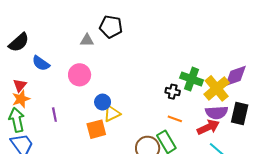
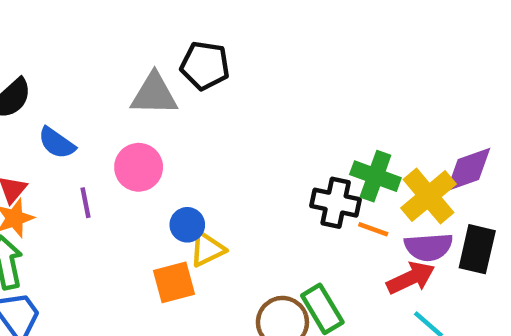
gray triangle: (87, 40) -> (154, 94), size x1.6
black cross: (173, 92) -> (336, 203), size x1.5
purple line: (54, 115) -> (85, 203), moved
orange line: (175, 119) -> (373, 229), moved

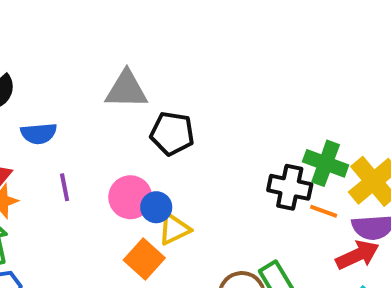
black pentagon: (205, 65) -> (172, 133), moved
blue semicircle: (57, 143) -> (39, 133), turned -40
pink circle: (139, 167) -> (130, 197), moved
orange square: (174, 282) -> (144, 259), turned -33

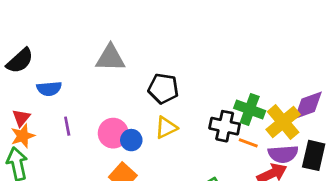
black pentagon: (172, 133) -> (163, 89), moved
yellow triangle: (174, 229) -> (166, 128), moved

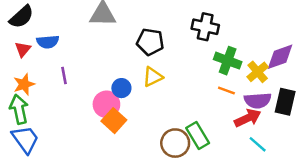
red triangle: (21, 118) -> (23, 49), moved
yellow cross: (283, 122) -> (258, 72), size x0.7
black cross: (225, 126) -> (205, 27), moved
pink circle: (113, 133) -> (106, 104), moved

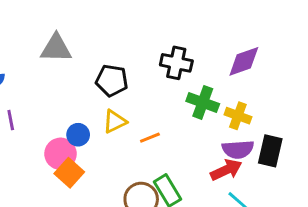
purple diamond: (280, 57) -> (244, 61), moved
yellow cross: (258, 72) -> (238, 116), turned -30
orange line: (226, 91) -> (150, 138), moved, turned -42

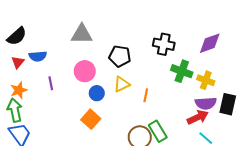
orange line: (150, 138) -> (146, 95), turned -56
pink circle: (61, 154) -> (85, 71), moved

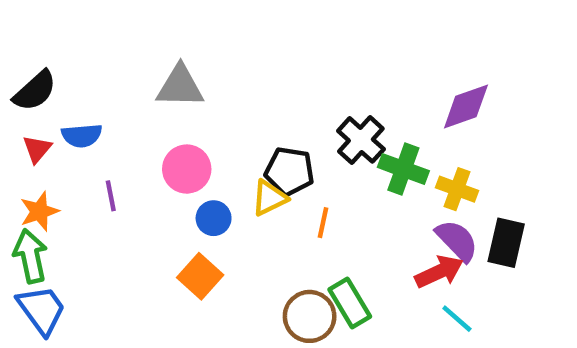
black cross: (164, 44) -> (361, 140), moved, turned 30
black pentagon: (120, 56) -> (289, 171), moved
purple semicircle: (206, 103) -> (457, 240), turned -130

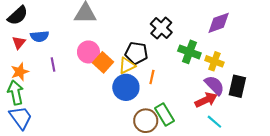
black cross: (361, 140) -> (161, 28), moved
blue circle: (214, 218) -> (126, 87), moved, size x1.6
orange square: (200, 276) -> (103, 62), moved

